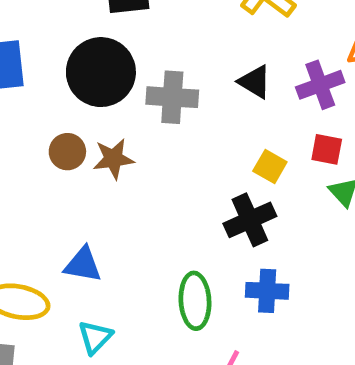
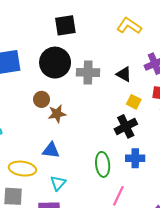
black triangle: (255, 82) -> (124, 74), moved
brown star: (113, 159) -> (57, 114), moved

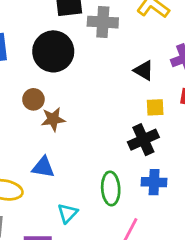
gray cross: (88, 72) -> (103, 22), moved
yellow square: (134, 102) -> (155, 107), turned -32
cyan triangle: (58, 183) -> (68, 213), moved

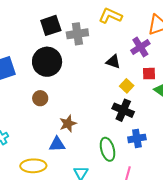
yellow square: (155, 107) -> (127, 86), turned -32
brown star: (53, 119) -> (68, 124), moved
black cross: (143, 140) -> (123, 110), turned -30

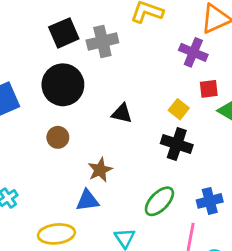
purple cross: (140, 47) -> (193, 52), turned -30
black triangle: (113, 62) -> (122, 113), moved
blue cross: (137, 138) -> (210, 201), moved
green ellipse: (108, 149) -> (159, 201), turned 65

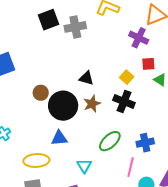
black circle: (63, 85) -> (63, 106), moved
brown star: (100, 170) -> (92, 104), moved

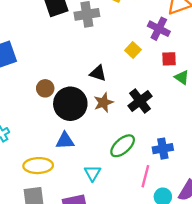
yellow square: (127, 77) -> (133, 50), moved
black cross: (124, 102) -> (140, 101), turned 30

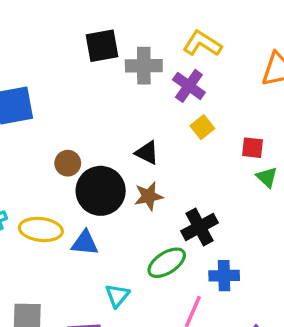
purple cross: (159, 29) -> (189, 86), moved
black cross: (140, 101) -> (200, 227), moved
yellow ellipse: (38, 166) -> (41, 229), moved

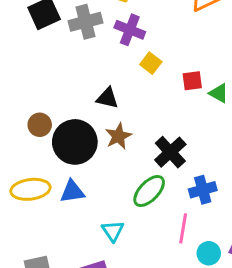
red square: (252, 148) -> (192, 81), moved

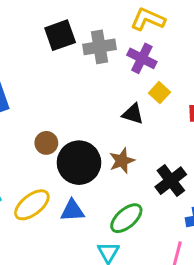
black triangle: (107, 98) -> (133, 114), moved
yellow ellipse: (30, 189) -> (32, 205), turned -36
green ellipse: (149, 191) -> (126, 218), moved

